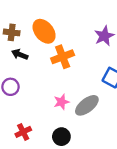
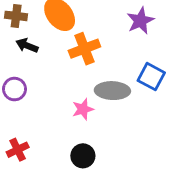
gray ellipse: (87, 105) -> (112, 91), moved, turned 40
red cross: (23, 132) -> (18, 150), moved

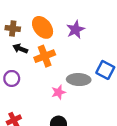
purple star: (140, 21) -> (76, 30), moved
orange cross: (84, 49) -> (45, 56), moved

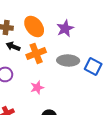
gray ellipse: (79, 80) -> (68, 60), moved
pink star: (58, 92) -> (37, 87), moved

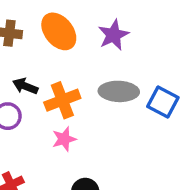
black arrow: (13, 46) -> (25, 86), moved
orange cross: (36, 53) -> (62, 100), moved

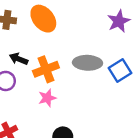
purple star: (113, 35) -> (119, 21), moved
blue square: (163, 102) -> (120, 71), turned 30

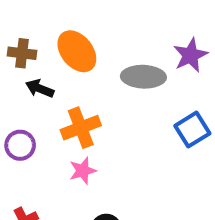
black arrow: (19, 59) -> (40, 88), moved
gray ellipse: (88, 63) -> (143, 77), moved

